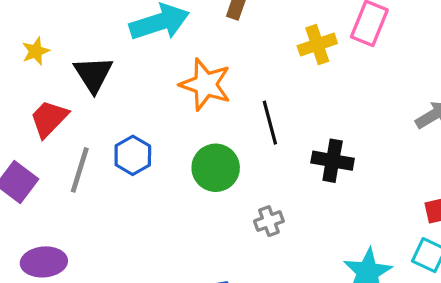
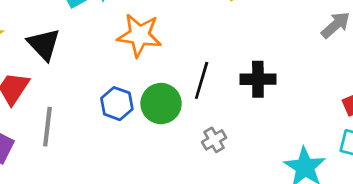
black line: (270, 123) -> (202, 80), moved, turned 42
blue hexagon: (133, 155) -> (117, 104), moved

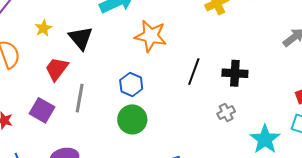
green circle: (161, 104) -> (132, 119), moved
gray cross: (214, 140) -> (226, 113), moved

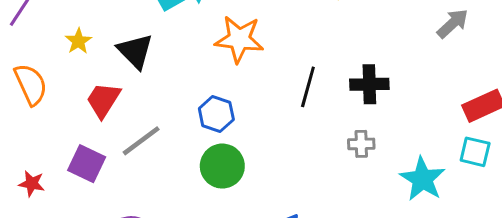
gray line: (80, 98) -> (141, 141), turned 48
gray cross: (226, 113) -> (361, 144), turned 30

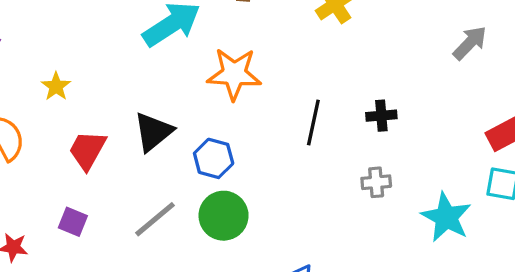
black triangle: (135, 51) -> (153, 132), moved, turned 39
black cross: (369, 84) -> (381, 116), size x0.7
gray line: (141, 141) -> (155, 219), moved
purple square: (87, 164) -> (73, 222), size x0.7

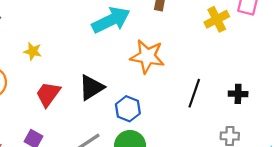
yellow star: (56, 86) -> (33, 51), turned -30

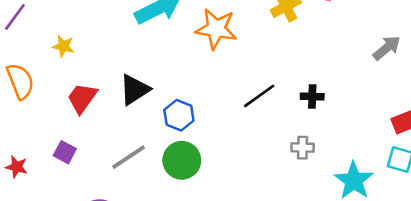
orange star: (147, 56) -> (216, 29), moved
black line: (194, 93) -> (259, 96), turned 36

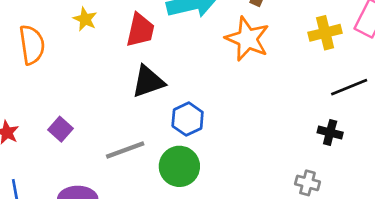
black line: (259, 96) -> (349, 87), moved
red trapezoid: (82, 98) -> (140, 30), moved, turned 144

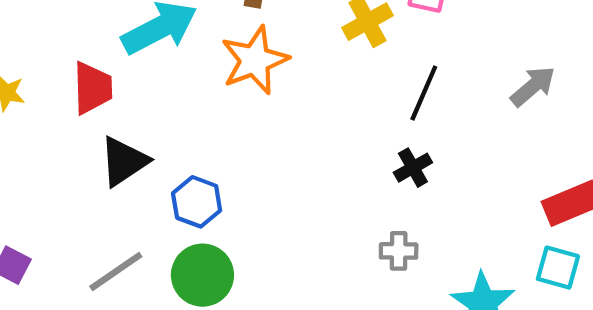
orange star: (247, 39) -> (255, 60), turned -30
black line: (349, 87) -> (424, 93), turned -30
black cross: (330, 133) -> (413, 168), turned -30

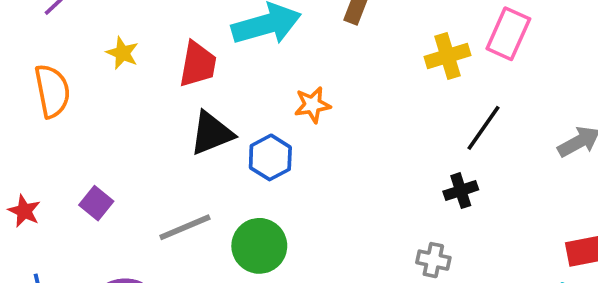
orange star: (255, 60) -> (312, 105), moved, size x0.6
blue hexagon: (197, 202) -> (270, 157), moved

